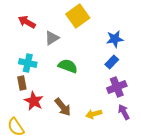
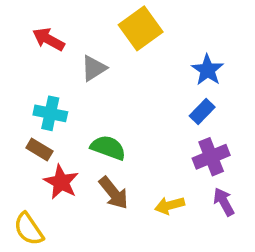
blue star: (115, 39) -> (208, 70), turned -30
green semicircle: (68, 66) -> (108, 148), moved
brown rectangle: (22, 83) -> (39, 149), turned -48

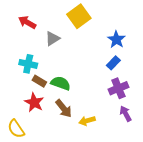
brown rectangle: (39, 149) -> (39, 81), moved
yellow arrow: (170, 206) -> (87, 121), moved

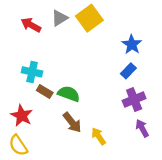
gray triangle: (53, 39) -> (60, 18), moved
red star: (34, 102) -> (22, 116), moved
yellow arrow: (87, 121) -> (99, 136), turned 70

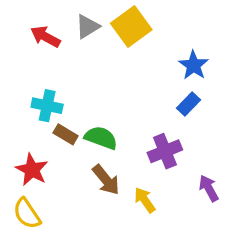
purple cross: (134, 99) -> (165, 151), moved

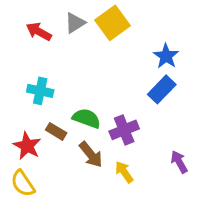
blue rectangle: (189, 104) -> (162, 89), size x1.4
brown rectangle: (66, 134) -> (56, 131), moved
purple cross: (165, 151) -> (124, 130), moved

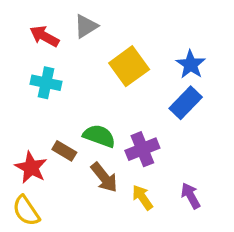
yellow square: (113, 23) -> (129, 66), moved
cyan cross: (40, 91) -> (46, 83), moved
purple arrow: (179, 162) -> (191, 196), moved

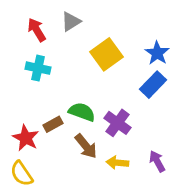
red arrow: (44, 36) -> (37, 30), turned 30
purple cross: (142, 149) -> (117, 123), turned -32
brown rectangle: (64, 151) -> (53, 124), turned -60
yellow arrow: (142, 197) -> (117, 163), turned -50

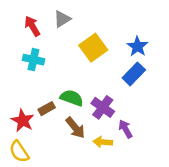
purple arrow: (157, 161) -> (125, 129), moved

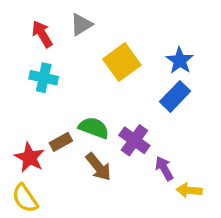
yellow arrow: (103, 142) -> (189, 190), moved

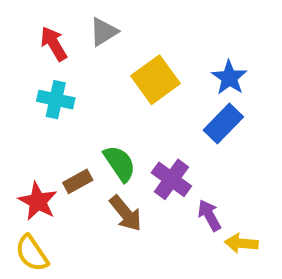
green semicircle: (94, 128) -> (120, 163), turned 36

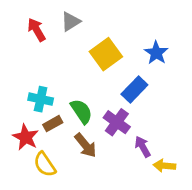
cyan cross: (56, 100) -> (41, 99), moved
blue rectangle: (223, 124) -> (134, 90), moved
yellow semicircle: (32, 253) -> (45, 164), moved

